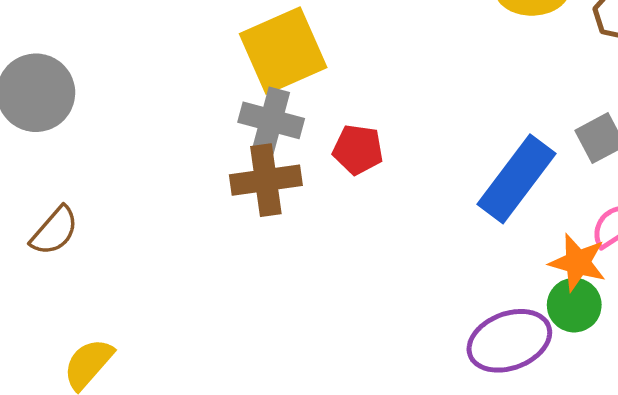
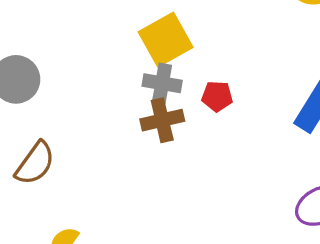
brown semicircle: (54, 231) -> (35, 163), size x1.4

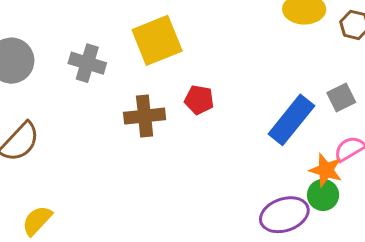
gray cross: (162, 83) -> (87, 63), moved

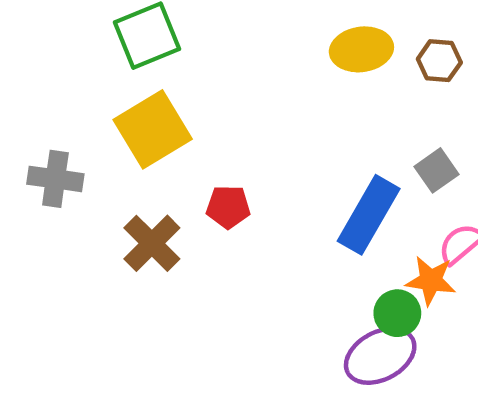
brown cross: (145, 116) -> (152, 243), turned -30
green circle: (323, 195) -> (397, 313), moved

